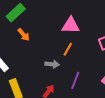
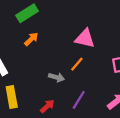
orange arrow: (24, 35) -> (31, 39), turned -104

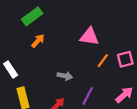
orange line: (77, 64) -> (103, 61), moved

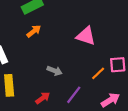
orange line: (103, 61) -> (98, 73), moved

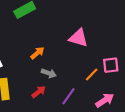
orange arrow: (34, 31) -> (37, 53), moved
red arrow: (43, 98) -> (39, 92), moved

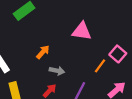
pink square: (111, 65) -> (118, 54), turned -35

